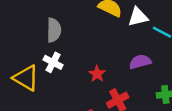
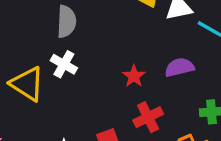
red star: (97, 74) -> (134, 76), moved

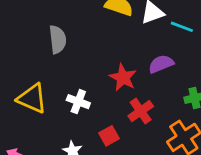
white cross: (64, 64) -> (78, 102), moved
red star: (134, 76) -> (123, 78), size x1.4

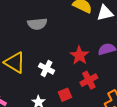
gray semicircle: (58, 40) -> (37, 24), turned 84

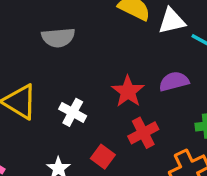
red square: (65, 95) -> (103, 157), turned -32

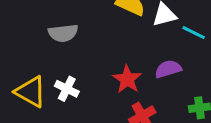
white cross: (73, 112) -> (67, 89), moved

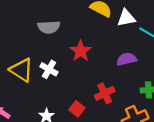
red star: (127, 79) -> (81, 51), moved

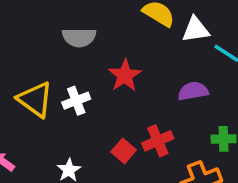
white cross: (49, 69) -> (76, 101), turned 36
red square: (77, 109) -> (124, 151), moved

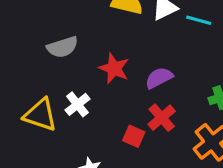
purple semicircle: (193, 91) -> (159, 78), moved

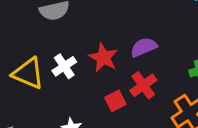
red star: (114, 68) -> (103, 58), moved
red square: (134, 136) -> (115, 101), turned 35

